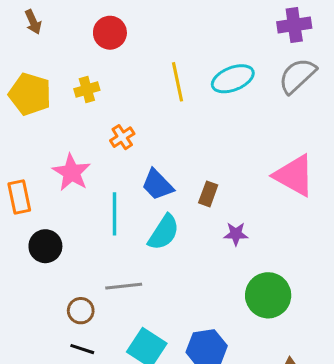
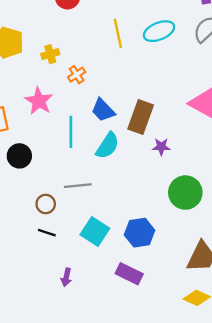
yellow cross: (87, 90) -> (50, 54), moved
brown rectangle: (208, 194) -> (141, 117), size x1.8

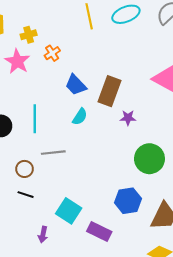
pink star: (39, 101) -> (17, 61), moved
cyan line: (71, 132) -> (35, 119), moved
cyan semicircle: (107, 146) -> (80, 117), size x0.7
cyan square: (95, 231) -> (69, 211), moved
blue hexagon: (140, 233) -> (128, 201), moved

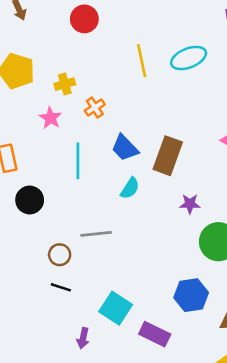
pink star: (17, 61) -> (50, 118), size x0.7
purple star: (128, 118) -> (190, 204), moved
cyan line: (35, 119) -> (78, 161), moved

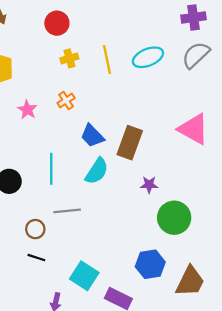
yellow cross: (65, 84) -> (69, 58), moved
cyan line: (78, 161) -> (51, 169), moved
cyan semicircle: (130, 188) -> (97, 171), size x1.4

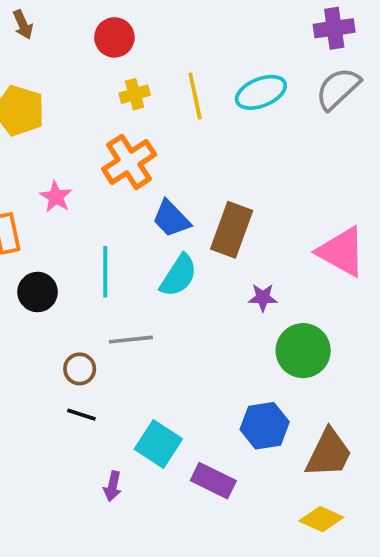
orange cross: (66, 101) -> (129, 162), size x1.8
pink star: (27, 110) -> (56, 197), moved
pink triangle: (193, 129) -> (342, 252), moved

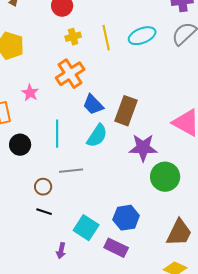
purple star: (263, 297) -> (143, 148), size x1.8
blue hexagon: (265, 426) -> (126, 218), moved

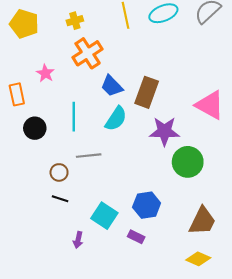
yellow cross: (73, 37) -> (75, 21), moved
purple rectangle: (116, 248) -> (136, 237), size x0.7

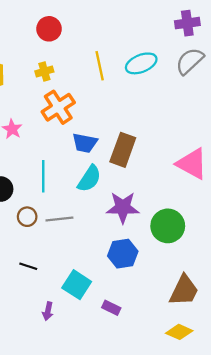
blue trapezoid: (112, 86) -> (85, 143), turned -35
purple star: (164, 131) -> (123, 207), moved
brown circle: (59, 172) -> (27, 217), moved
blue hexagon: (147, 205) -> (123, 254), moved

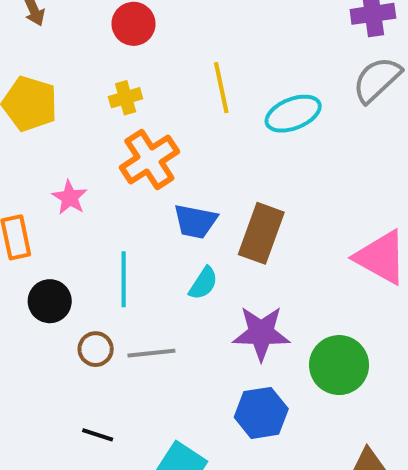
cyan ellipse: (141, 63) -> (293, 114), moved
cyan semicircle: (89, 179) -> (203, 283), size x0.7

